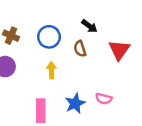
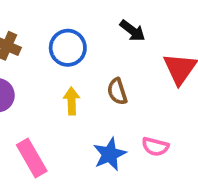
brown semicircle: (80, 49) -> (117, 91), moved
pink rectangle: (41, 111) -> (32, 158), moved, turned -30

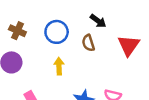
brown semicircle: (117, 91) -> (88, 43), moved

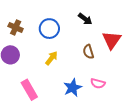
brown semicircle: (88, 43) -> (88, 52), moved
yellow arrow: (59, 66) -> (51, 58), turned 40

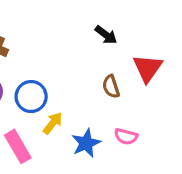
blue circle: (49, 29) -> (31, 97), moved
yellow arrow: (51, 58) -> (53, 123), moved

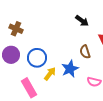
blue star: (86, 143) -> (70, 69), moved

